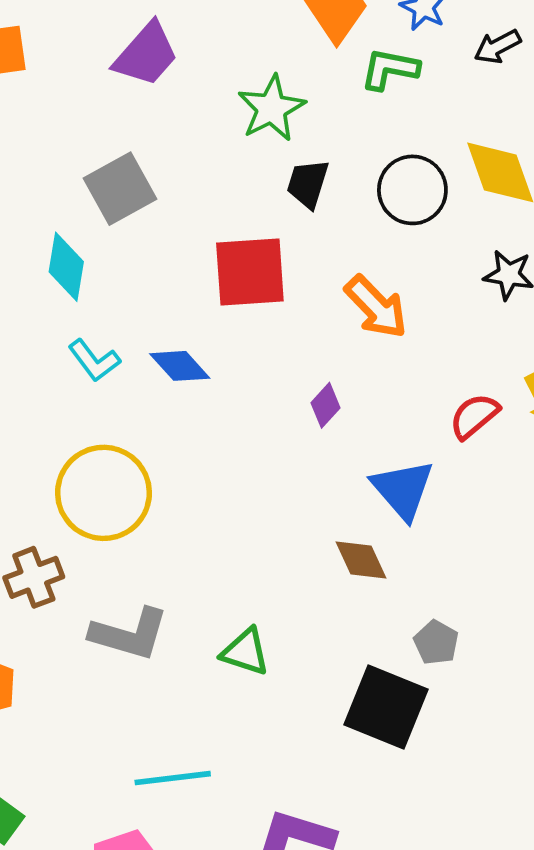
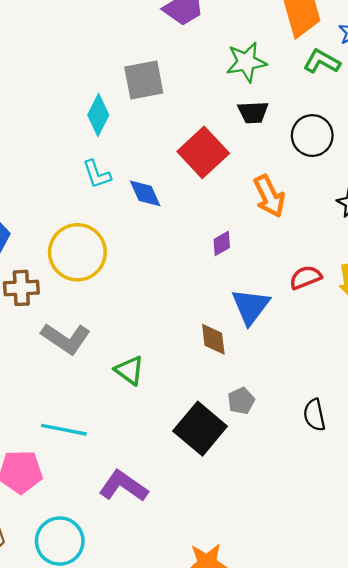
black trapezoid: (308, 184) -> (253, 112), turned -128
red square: (250, 272) -> (203, 152), turned 33

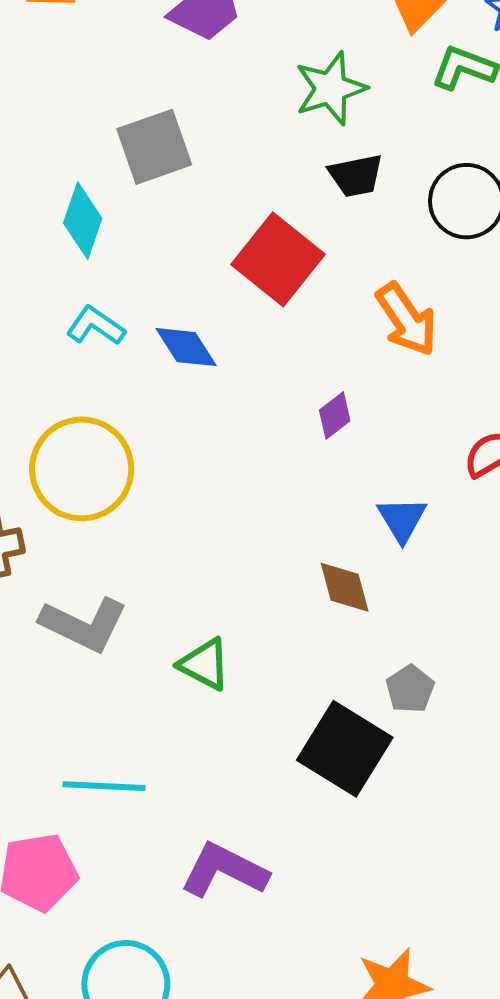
cyan L-shape: (97, 174) -> (96, 326), turned 152
blue triangle: (251, 306) -> (402, 519), size x0.7

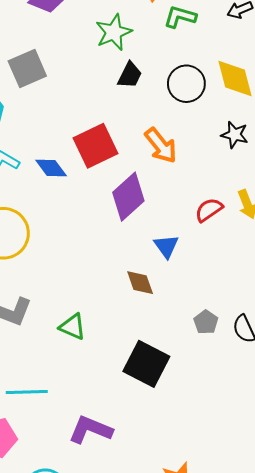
black trapezoid: (356, 176) -> (130, 75), turned -48
red square: (278, 259) -> (96, 146), moved, turned 30
purple diamond: (335, 416) -> (128, 197), size x2.0
gray pentagon: (410, 689) -> (206, 322), moved

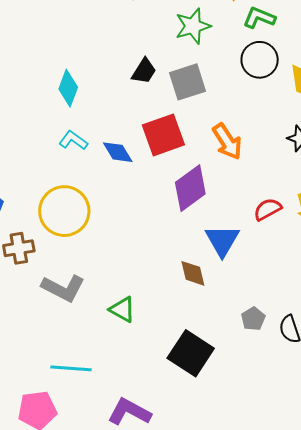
gray square: (27, 68) -> (188, 82), moved
black trapezoid: (130, 75) -> (144, 71), moved
black circle: (186, 84) -> (260, 60), moved
blue triangle: (166, 246) -> (222, 240), size x1.4

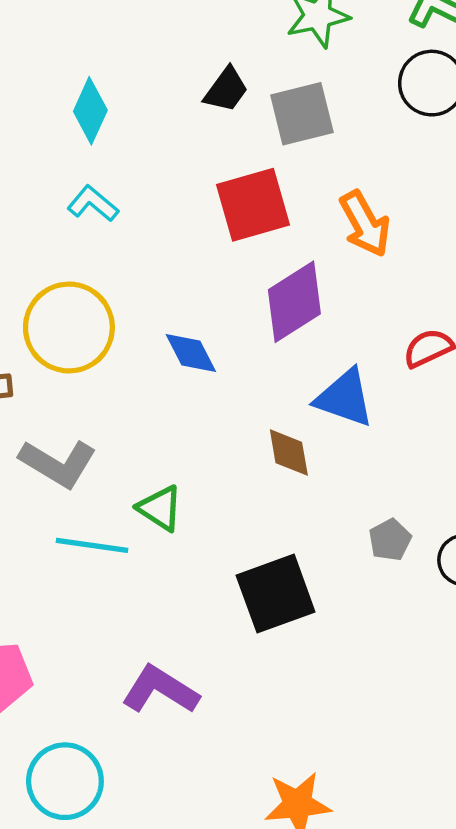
blue diamond: (118, 152) -> (191, 353), moved
blue triangle: (222, 240) -> (345, 398), turned -45
black square: (191, 353) -> (276, 594), turned 33
cyan line: (71, 368) -> (92, 545), moved

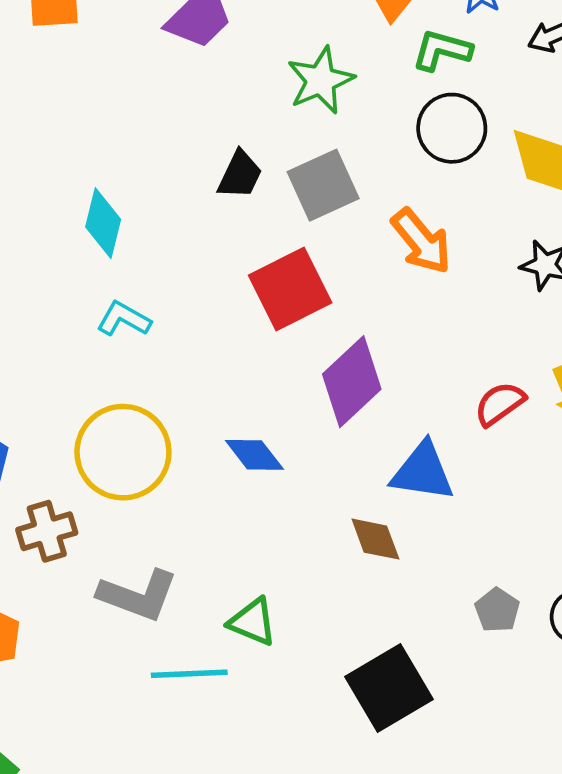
orange arrow: (365, 224) -> (421, 241), moved

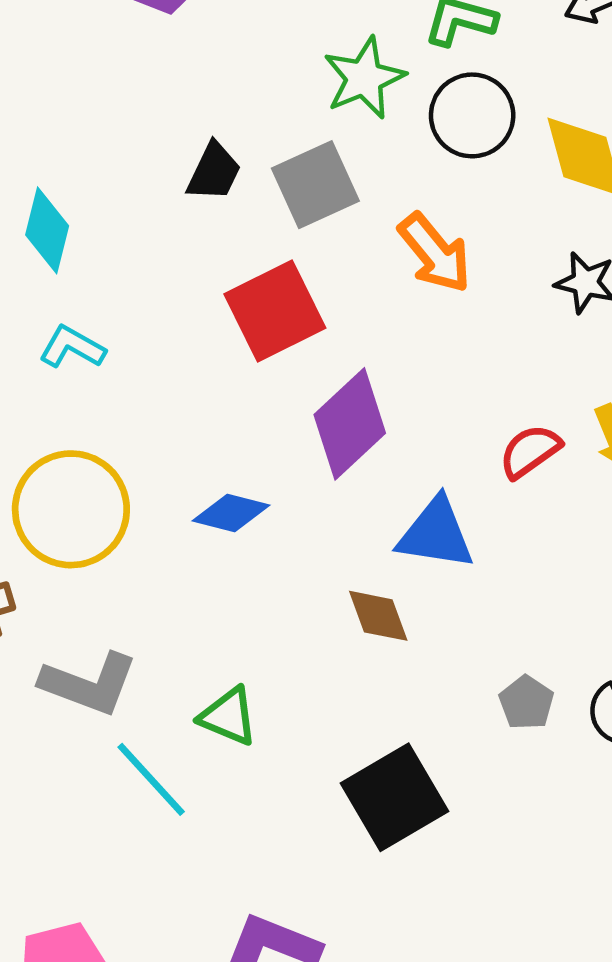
green star: (321, 80) -> (364, 78), moved
blue diamond: (254, 455) -> (231, 513), turned -38
cyan line: (189, 674) -> (151, 779), turned 50

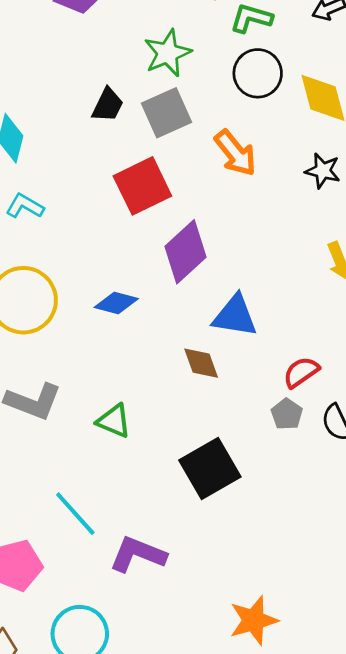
green star: (364, 78) -> (168, 53), moved
red semicircle: (530, 451) -> (301, 372), moved
cyan line: (151, 779) -> (75, 514), moved

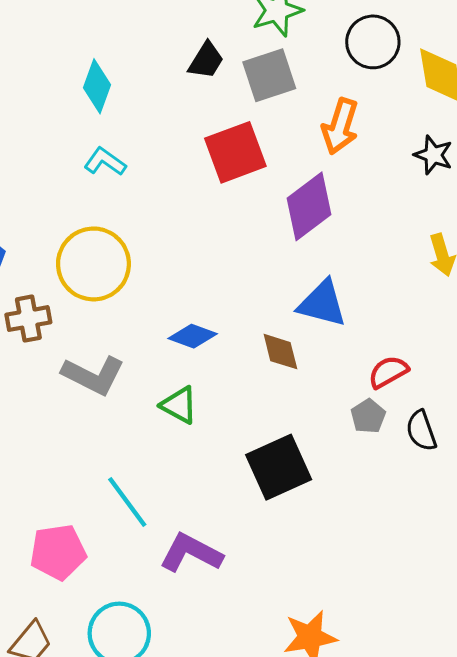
orange arrow: (235, 153) -> (340, 126), turned 51
purple diamond: (185, 252) -> (309, 206), moved
blue diamond: (116, 303) -> (193, 336), moved

